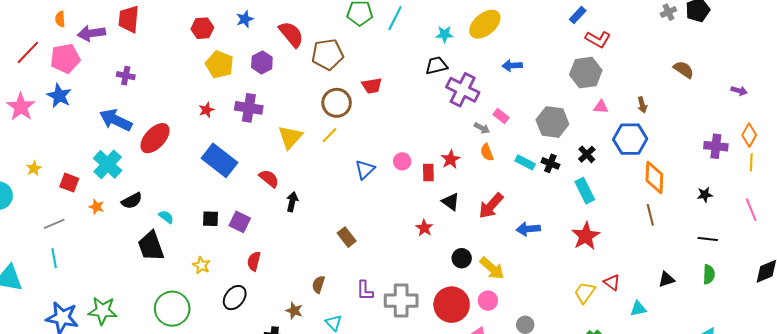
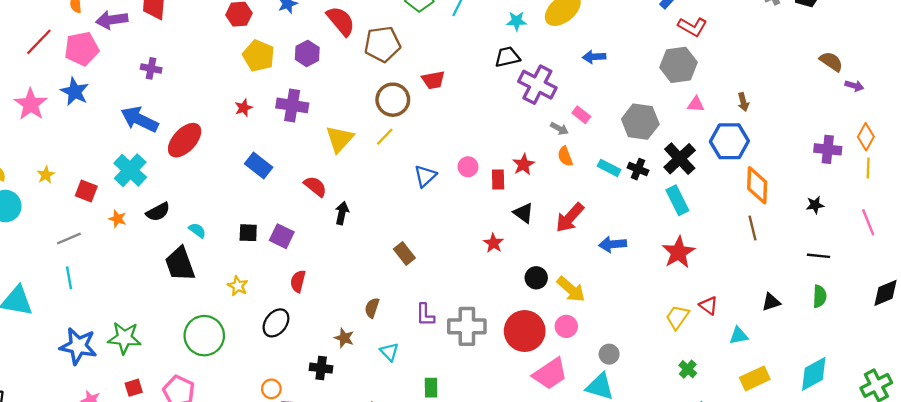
brown semicircle: (684, 70) -> (831, 61), moved
black cross: (587, 154) -> (680, 159), size x1.6
blue rectangle: (220, 160) -> (259, 166), size x0.7

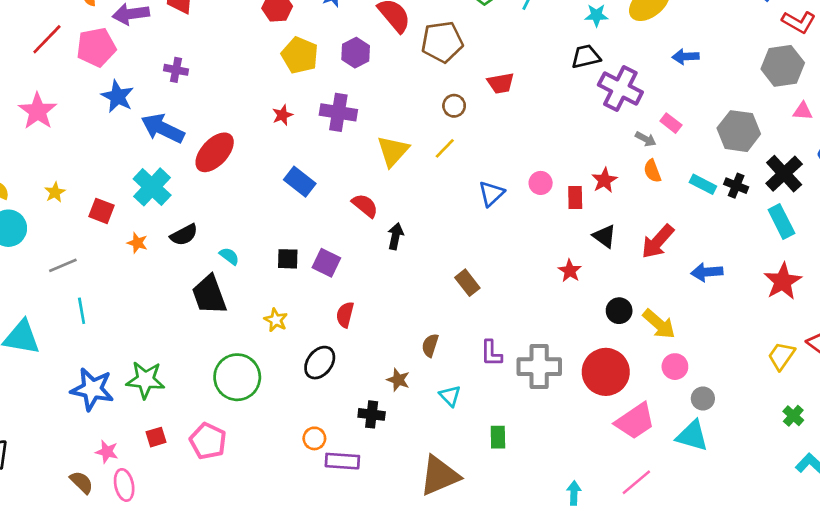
blue star: (75, 92) -> (117, 96), moved
brown circle: (393, 100) -> (454, 106), size x0.6
gray line: (69, 238) -> (63, 265), moved
pink circle: (566, 326) -> (675, 367), moved

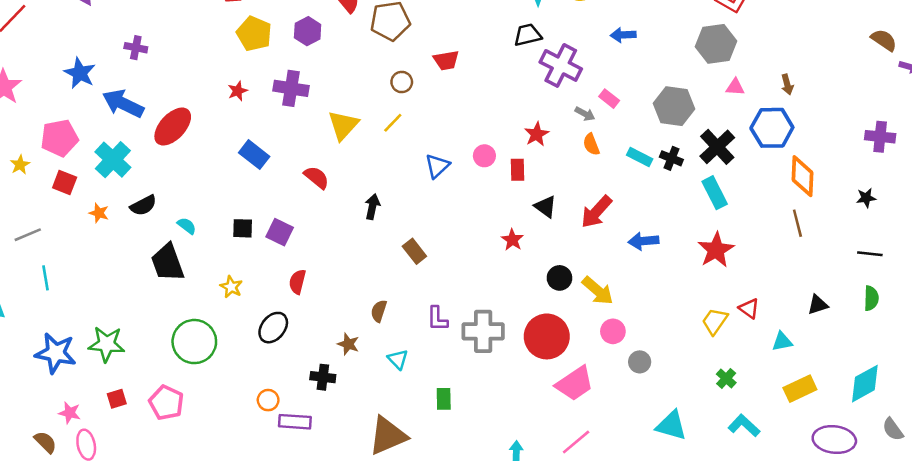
pink pentagon: (96, 47) -> (59, 138), moved
red star: (604, 180) -> (537, 134), moved
black arrow: (396, 236) -> (372, 207), moved
cyan triangle: (692, 436) -> (671, 426), moved

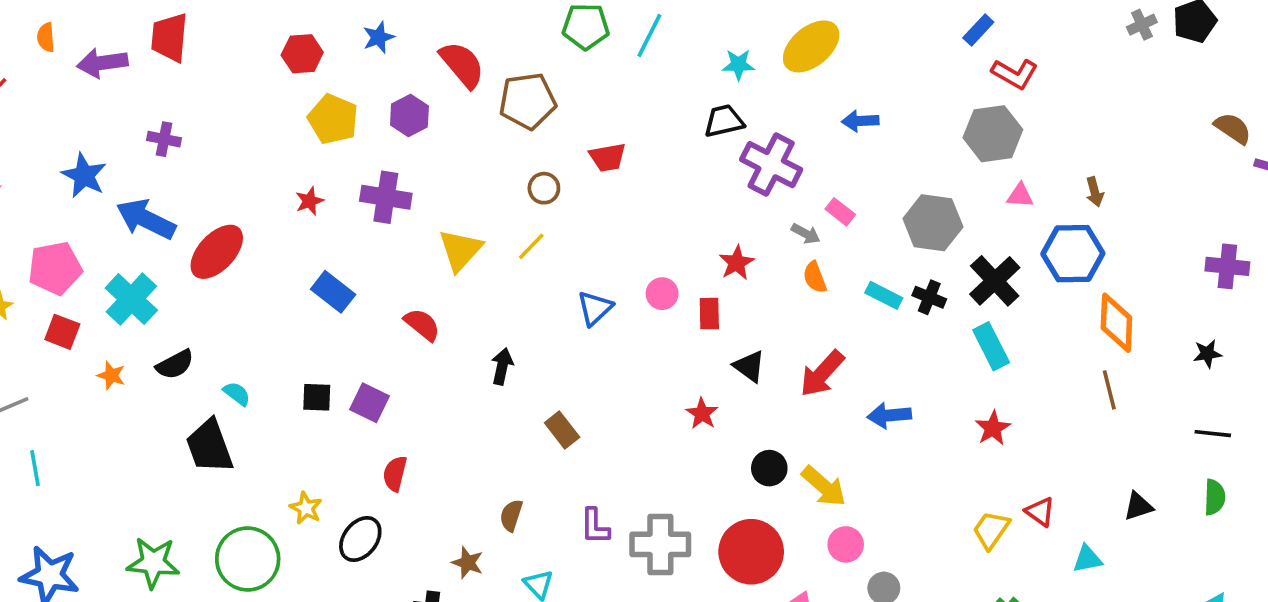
red star: (716, 250) -> (993, 428), size x0.7
yellow star: (231, 287) -> (306, 508), moved
green star: (107, 344) -> (153, 563), moved

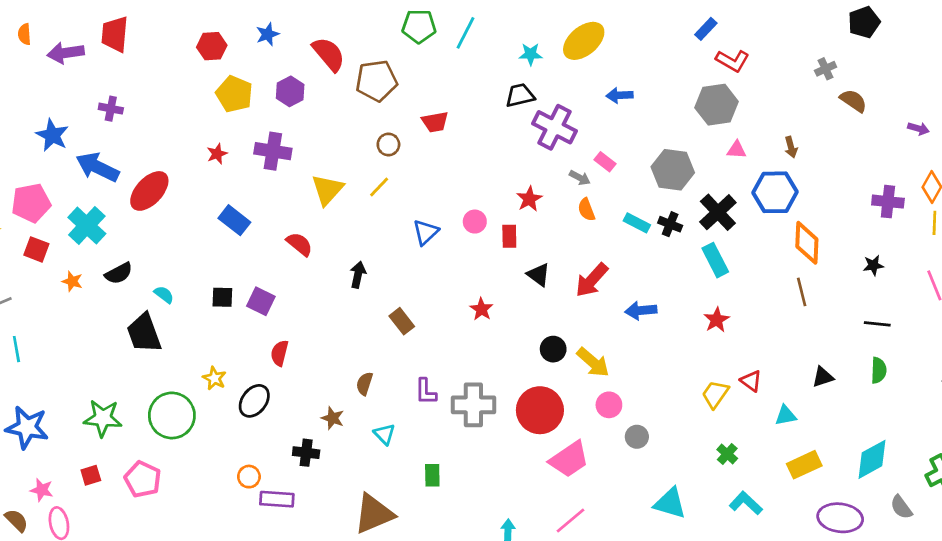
gray cross: (1142, 25) -> (826, 69), moved
brown semicircle: (1233, 128) -> (853, 101), moved
red star: (702, 414) -> (481, 309), moved

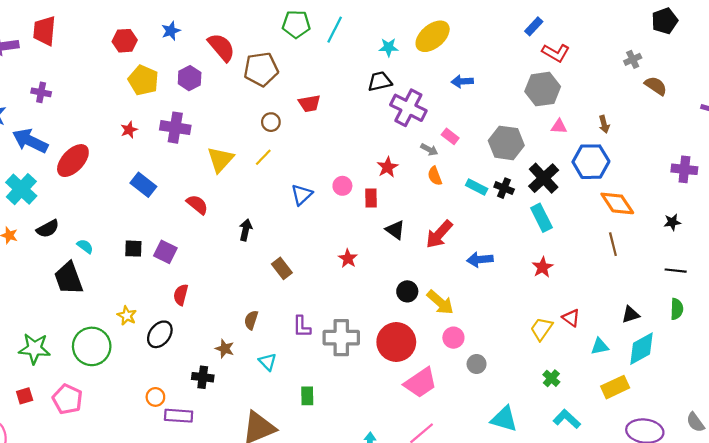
orange diamond: (807, 243) -> (617, 203), turned -36
cyan diamond: (872, 459) -> (642, 349), moved

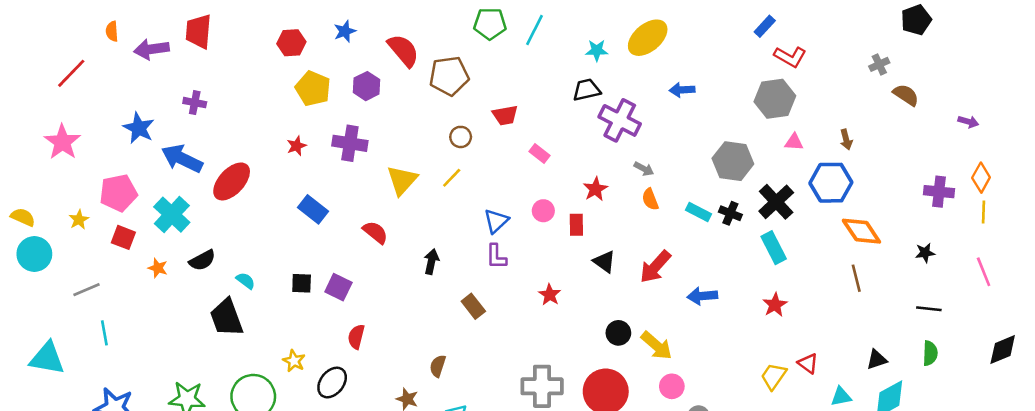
pink rectangle: (450, 136) -> (539, 153), moved
purple L-shape: (302, 327) -> (496, 257), moved

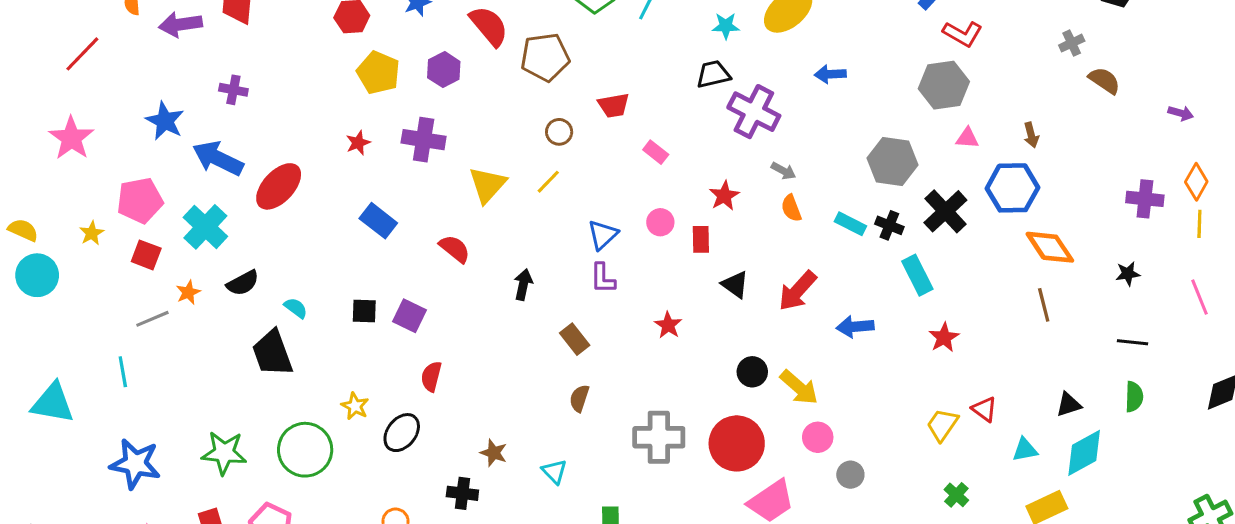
cyan rectangle: (774, 248) -> (917, 275), moved
orange star: (158, 268) -> (188, 292), turned 30
gray line: (87, 290) -> (152, 319), moved
brown semicircle: (438, 366) -> (579, 398), moved

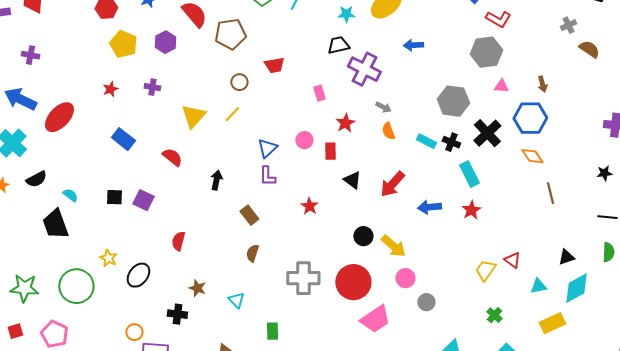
purple cross: (424, 140) -> (152, 87), size x0.6
pink rectangle: (656, 152) -> (319, 93), moved, turned 35
orange diamond: (1050, 247) -> (532, 156), moved, size x0.7
red star: (944, 338) -> (471, 210), moved
red semicircle: (431, 376) -> (178, 241), moved

